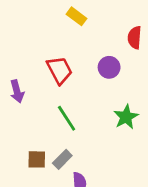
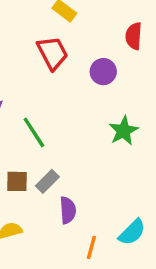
red trapezoid: (59, 70) -> (53, 53), moved
green line: (67, 118) -> (34, 132), moved

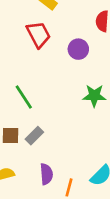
green star: (124, 131) -> (94, 96), turned 30
purple semicircle: (68, 210) -> (46, 174), moved

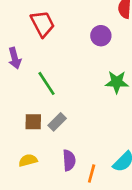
red trapezoid: (38, 34) -> (43, 24), moved

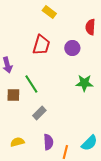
red trapezoid: (43, 24) -> (41, 45), moved, turned 45
brown square: (33, 122) -> (13, 95), moved

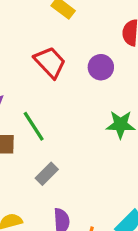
red trapezoid: (41, 45) -> (50, 62), turned -60

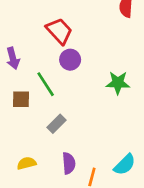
purple circle: (101, 67) -> (70, 60), moved

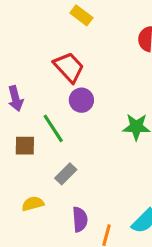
yellow semicircle: (26, 163) -> (33, 204), moved

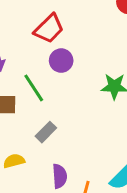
red trapezoid: (69, 67) -> (49, 29), turned 88

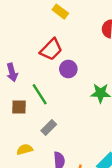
purple circle: (61, 61) -> (68, 69), moved

